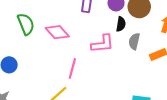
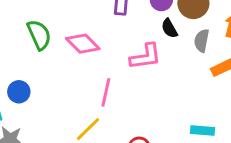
black semicircle: (121, 24) -> (169, 28), turned 144
gray semicircle: (134, 41) -> (202, 41), moved

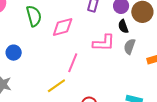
gray semicircle: (202, 41) -> (130, 46), moved
pink diamond: (83, 44) -> (63, 27), turned -70

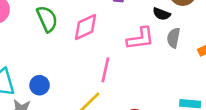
black semicircle: (123, 26) -> (162, 14), turned -40
blue circle: (14, 53) -> (40, 85), moved

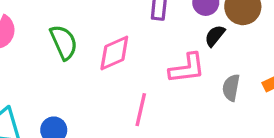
black semicircle: (162, 14) -> (215, 36), turned 108
gray semicircle: (173, 38) -> (231, 88), moved

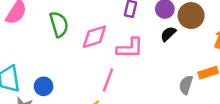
pink L-shape: (187, 68) -> (130, 48), moved
gray semicircle: (231, 88) -> (186, 85), moved

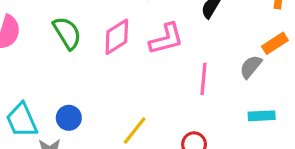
pink line: (108, 80) -> (204, 79), moved
gray semicircle: (186, 85) -> (251, 67), turned 36

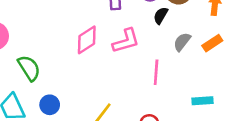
green semicircle: (67, 33) -> (29, 68), moved
gray semicircle: (251, 67) -> (182, 42), moved

